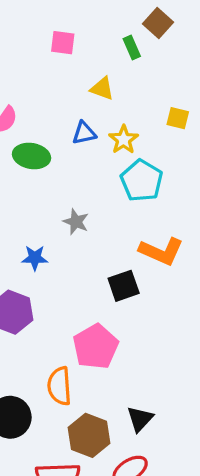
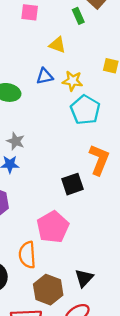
yellow star: (124, 140) -> (72, 81), turned -30
gray star: (76, 222) -> (16, 141), moved
orange L-shape: (161, 251) -> (99, 160), turned -92

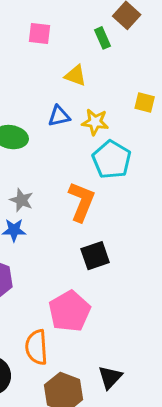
orange L-shape: (99, 160) -> (82, 202), moved

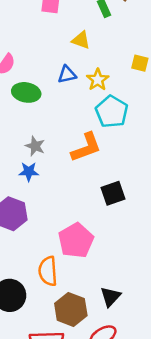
yellow star: (95, 122) -> (98, 80), turned 30
orange L-shape: (82, 202) -> (86, 147), turned 48
black square: (95, 256) -> (113, 193), moved

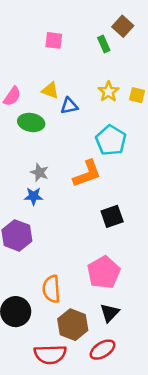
yellow triangle: (81, 40) -> (50, 90), moved
yellow star: (98, 80) -> (108, 92), moved
pink pentagon: (76, 241) -> (104, 272), moved

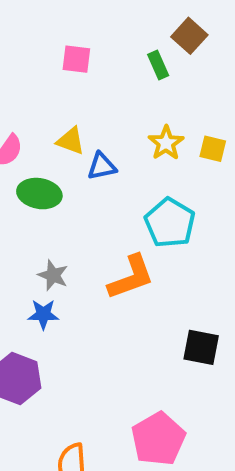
black square: (112, 216) -> (201, 347), moved, turned 30

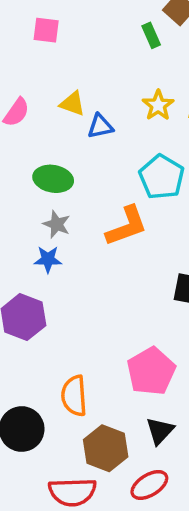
pink square: (76, 59) -> (46, 30), moved
green ellipse: (39, 194) -> (53, 179), moved

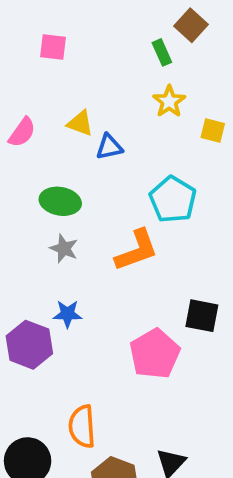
yellow star: (158, 105) -> (169, 101), moved
blue star: (48, 259) -> (67, 314), moved
pink pentagon: (151, 371) -> (155, 354), moved

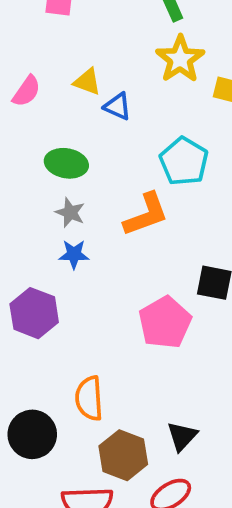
yellow star: (169, 101) -> (180, 59), size x1.4
blue triangle: (109, 147) -> (118, 106), turned 36
blue star: (67, 314) -> (74, 254), moved

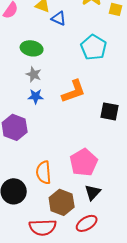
orange L-shape: (146, 214) -> (74, 91), moved
pink pentagon: (165, 323) -> (84, 162), moved

